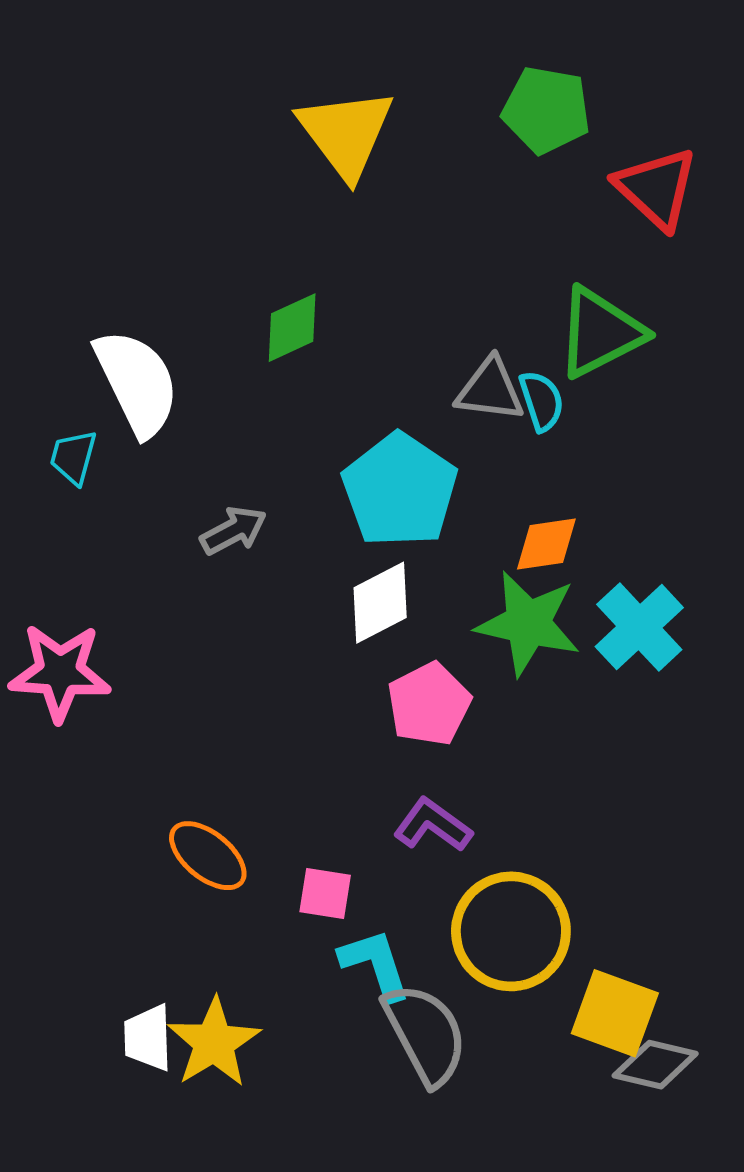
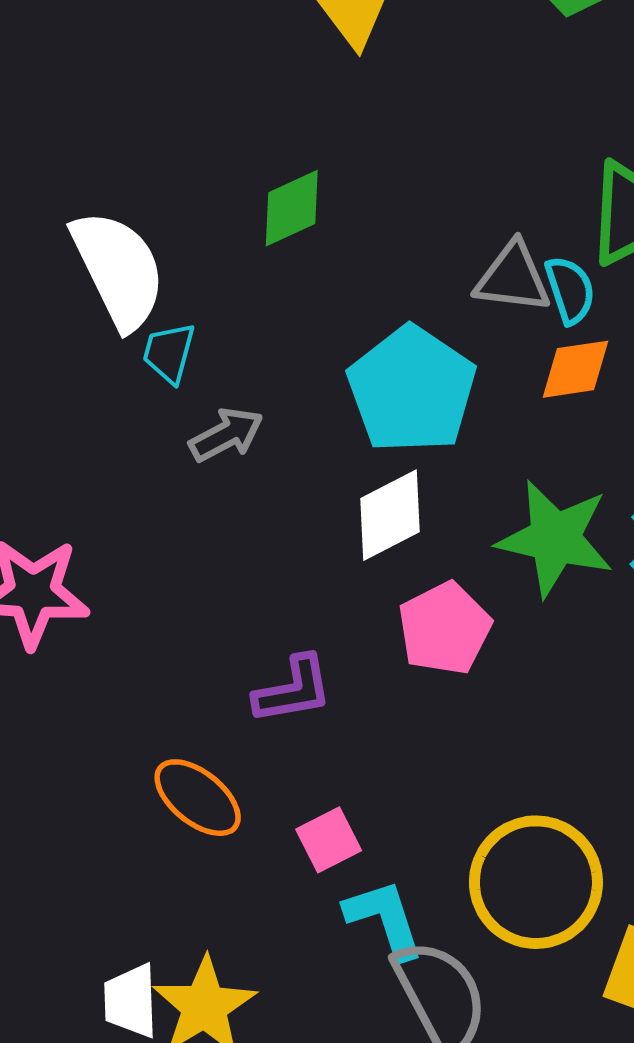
cyan trapezoid: (73, 457) -> (169, 353), moved
orange diamond: (546, 544) -> (576, 369), moved
purple L-shape: (433, 825) -> (293, 690), moved, turned 134
pink square: (325, 894) -> (329, 840), turned -36

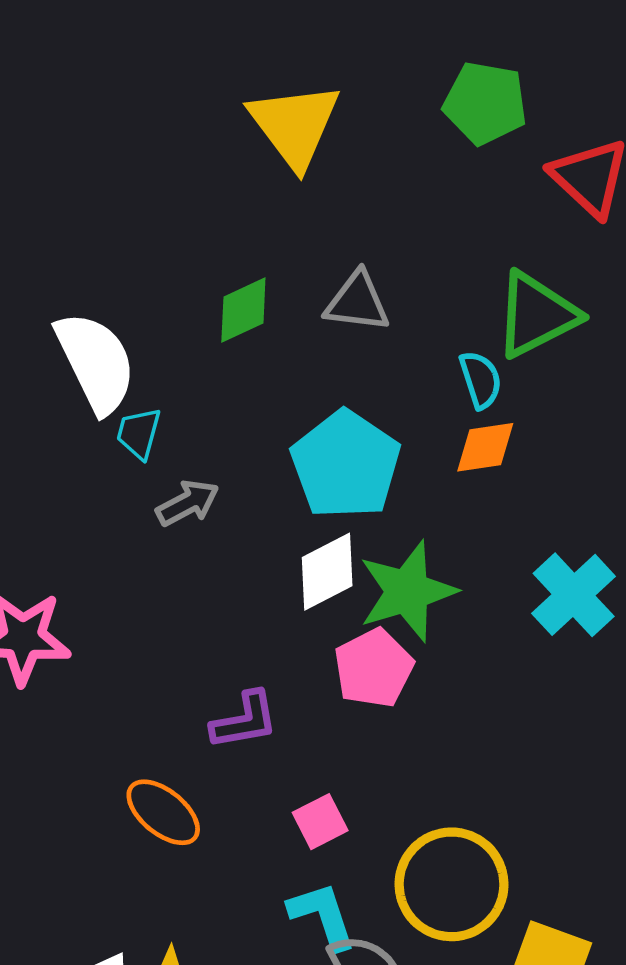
gray triangle: (513, 278) -> (357, 302), moved
green star: (555, 538) -> (407, 591), moved, turned -30
pink square: (329, 840) -> (320, 822), moved

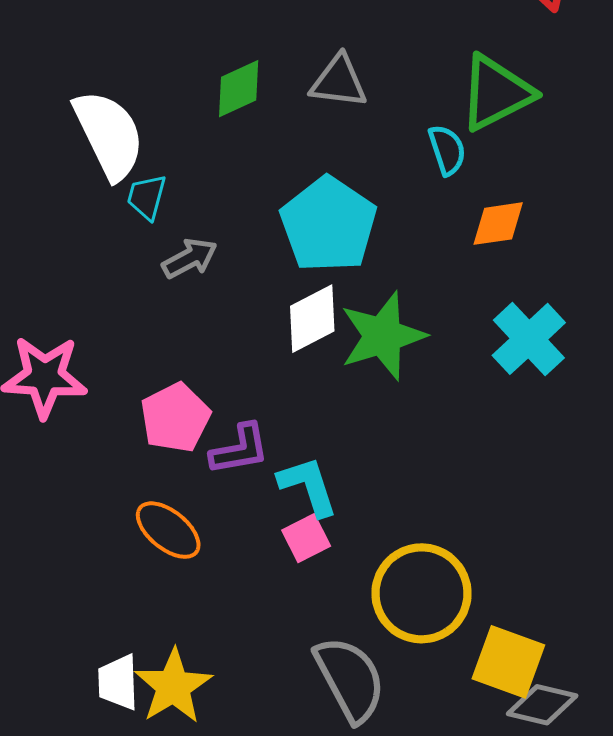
orange diamond: (485, 447) -> (498, 224), moved
pink pentagon: (374, 668) -> (175, 418), moved
cyan L-shape: (322, 916) -> (308, 486), moved

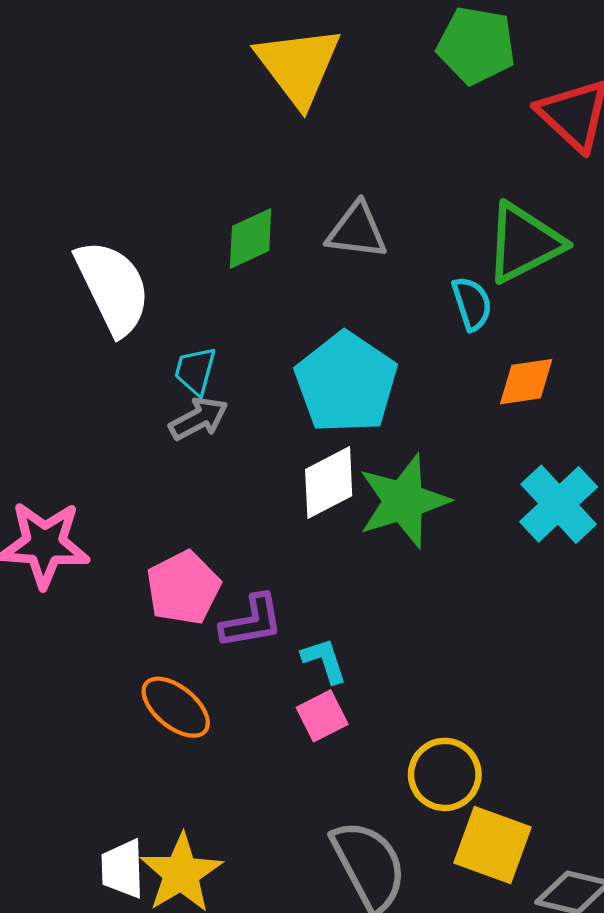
cyan trapezoid: (147, 197) -> (195, 371), moved
cyan L-shape: (308, 486) -> (324, 661), size x0.7
yellow circle: (422, 593) -> (445, 774), size x0.7
yellow square: (508, 662) -> (492, 845), moved

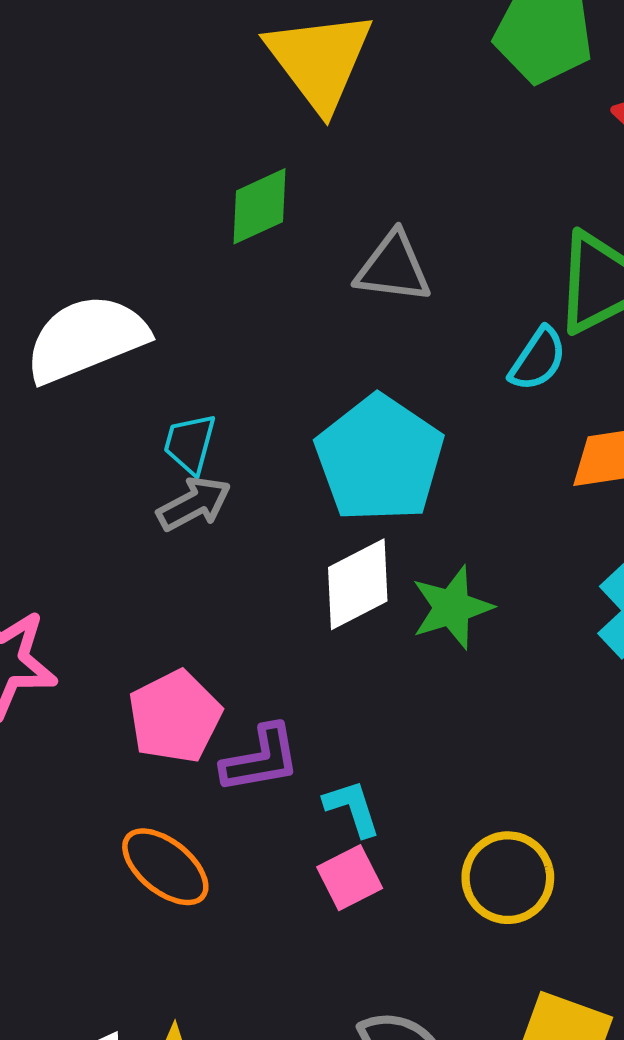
green diamond: (251, 238) -> (259, 206), moved
white semicircle: (113, 287) -> (86, 339), turned -86
cyan semicircle: (472, 304) -> (538, 359), turned 52
green star: (404, 501) -> (452, 607), size x0.7
yellow circle: (445, 774) -> (508, 878), moved

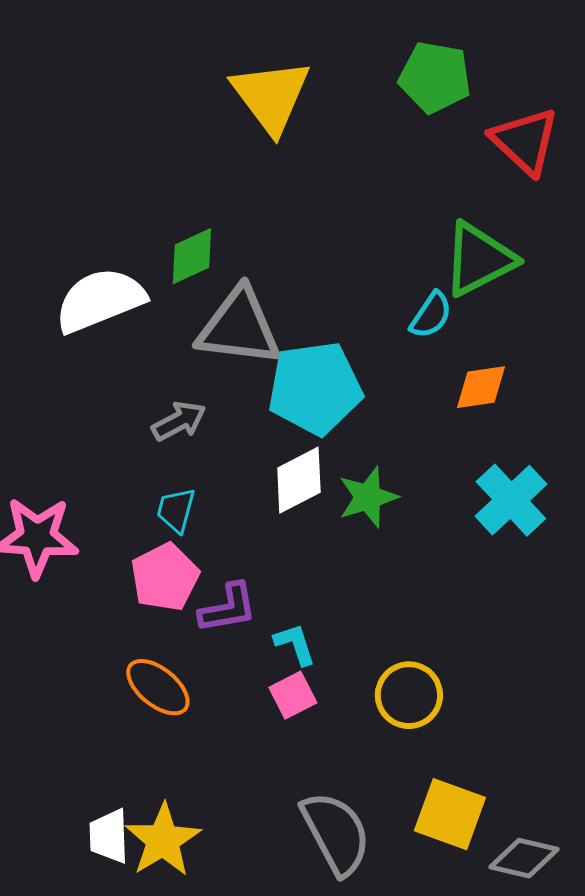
green diamond: (259, 206) -> (192, 256), moved
gray triangle: (393, 268) -> (239, 327), moved, size x1.5
cyan trapezoid: (190, 444) -> (176, 510), moved
cyan pentagon: (380, 459) -> (315, 388), turned 30

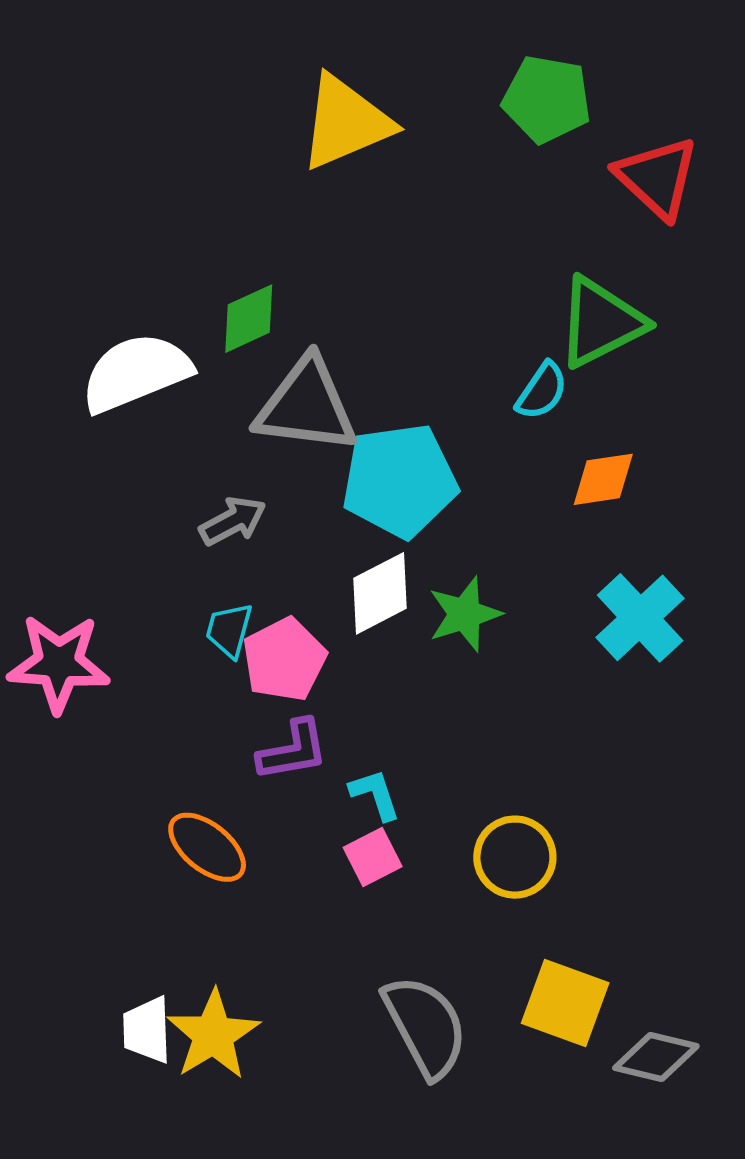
yellow triangle: (271, 96) -> (346, 122), turned 44
pink pentagon: (165, 577) -> (284, 660), moved

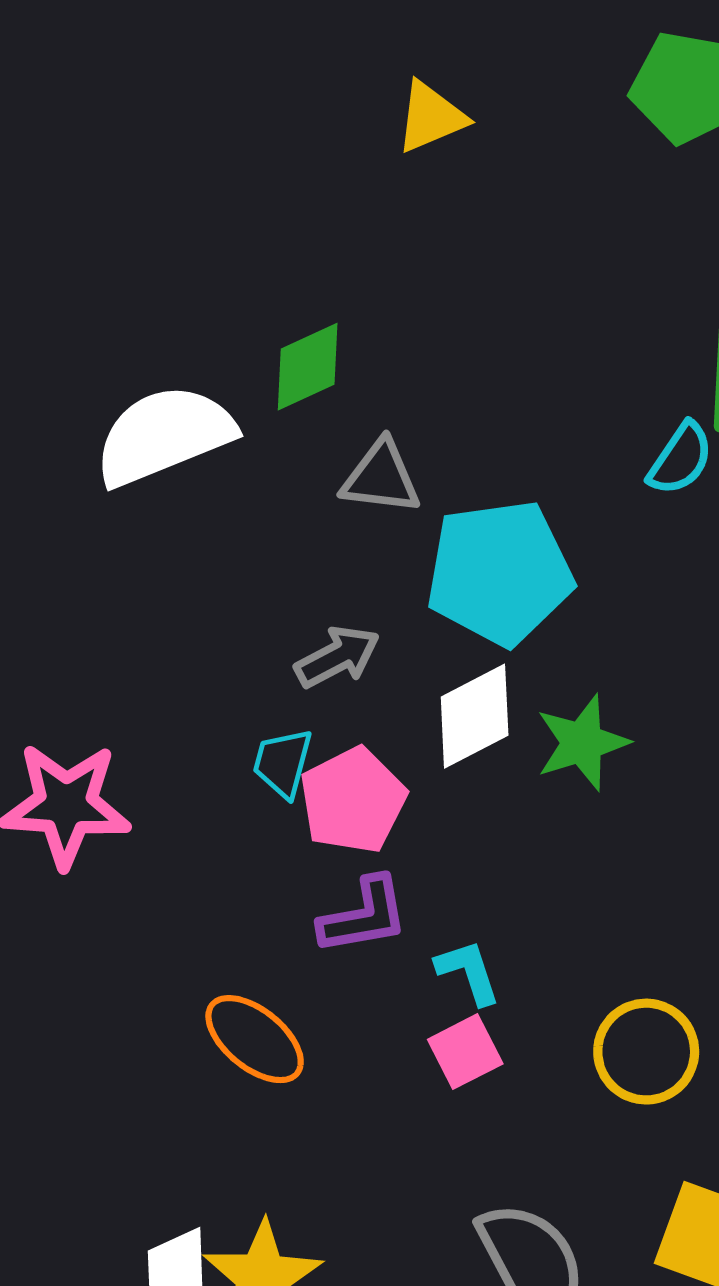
yellow triangle: (346, 122) -> (431, 117), size x0.6
gray triangle: (306, 406) -> (381, 477), size x0.6
gray arrow: (233, 521) -> (337, 657), moved

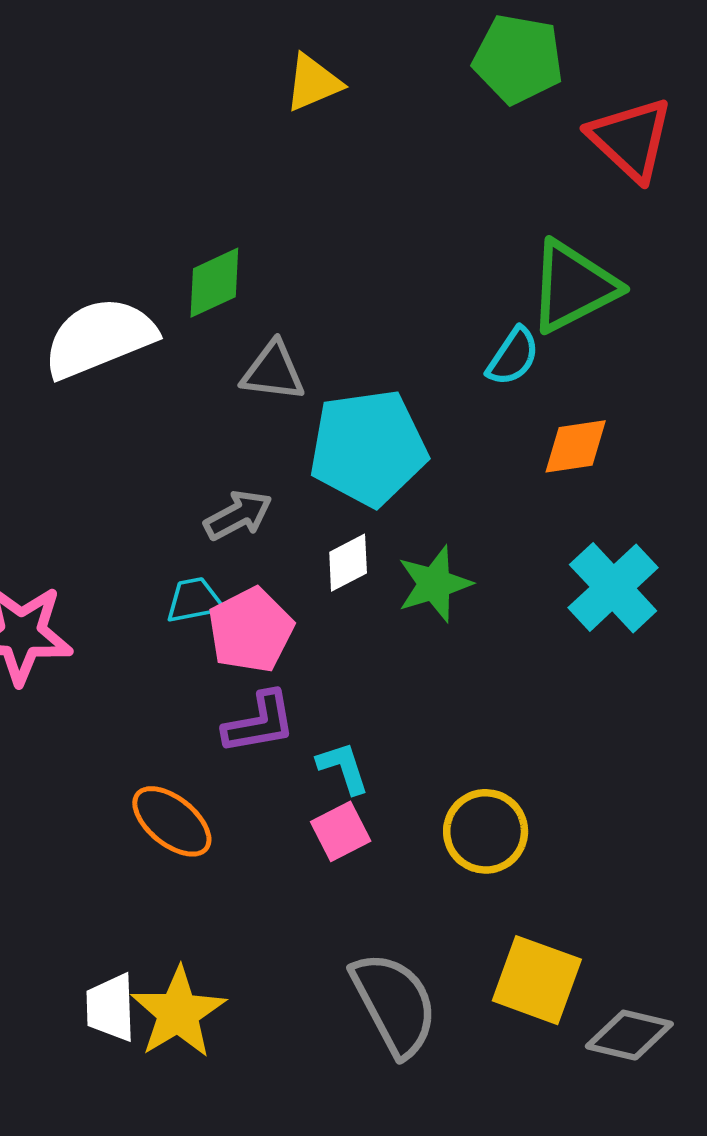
white diamond: (475, 716) -> (348, 563), size x0.7
cyan trapezoid: (283, 763) -> (194, 600), turned 64

